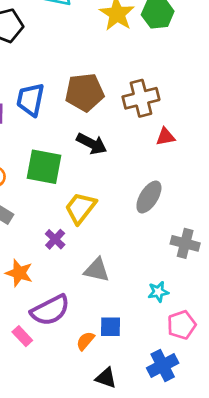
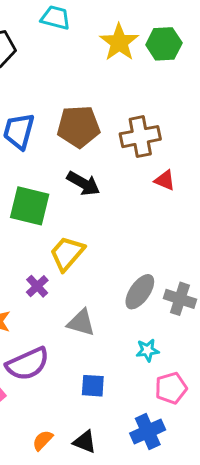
red triangle: (165, 137) -> (165, 180), turned 30
gray ellipse: (149, 197) -> (140, 292), moved
orange semicircle: (85, 341) -> (43, 440), moved

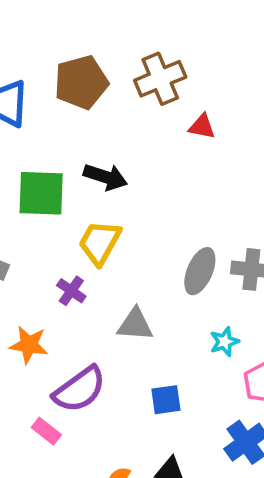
black arrow: (83, 183) -> (105, 177), moved

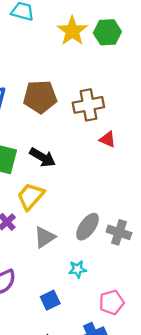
gray triangle: (135, 324) -> (45, 237), moved, turned -50
cyan star: (224, 342) -> (78, 269), moved
blue square: (166, 400) -> (50, 300), turned -30

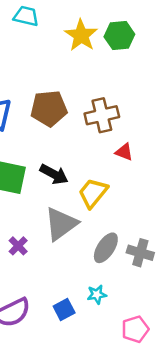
yellow trapezoid: (31, 196) -> (93, 193), moved
gray triangle: (45, 237) -> (61, 224), moved, size x1.4
blue square: (50, 300) -> (64, 309), moved

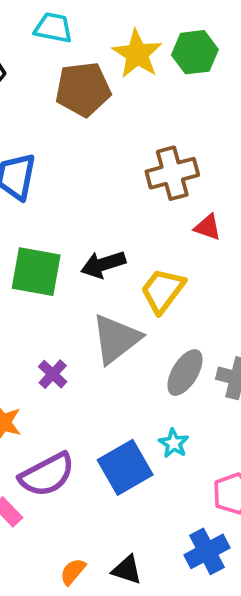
brown pentagon: (49, 108) -> (83, 89), moved
black arrow: (54, 174) -> (103, 264), turned 136
cyan star: (97, 294) -> (174, 443), turned -30
blue square: (64, 309) -> (125, 467), size x1.6

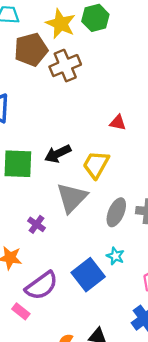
brown cross: (172, 173) -> (65, 66), moved

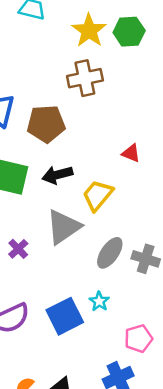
brown pentagon: (31, 50) -> (46, 124), moved

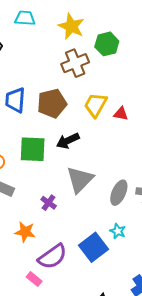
green hexagon: (129, 32) -> (107, 44), moved
yellow trapezoid: (98, 195) -> (95, 105), moved

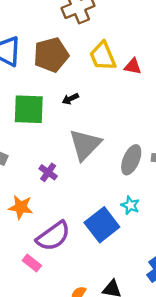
yellow trapezoid: (95, 105) -> (103, 56), turned -52
black arrow: (68, 141) -> (70, 99), size x0.6

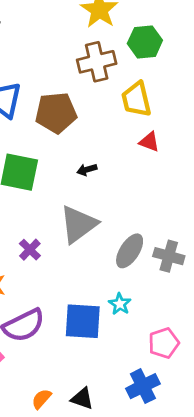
yellow trapezoid: (103, 56) -> (136, 99), moved
black arrow: (70, 99) -> (87, 170), moved
blue square: (102, 225) -> (83, 321), turned 32

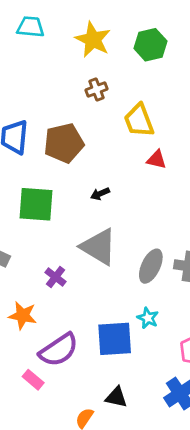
green hexagon: (145, 42) -> (150, 45), moved
brown cross: (97, 62) -> (97, 90), size x0.6
gray triangle: (78, 224) -> (99, 247), turned -45
black triangle: (82, 399) -> (116, 397), moved

